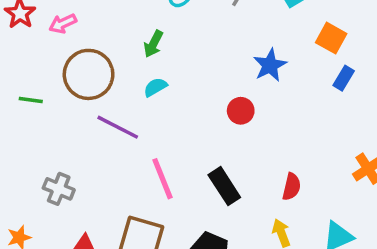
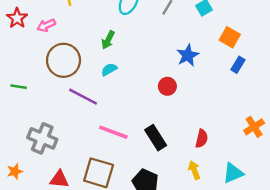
green line: (31, 100) -> (19, 87), moved
pink line: (162, 179) -> (113, 132), turned -48
gray cross: (59, 189) -> (42, 138), size x1.4

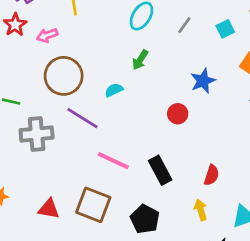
green arrow: (108, 40) -> (140, 60), moved
gray cross: (42, 138) -> (37, 134), moved, turned -32

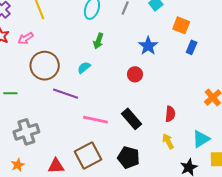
gray cross: (37, 134) -> (26, 132), moved
brown square: (93, 205) -> (88, 156), turned -36

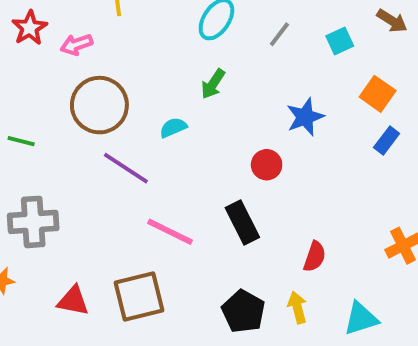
black rectangle: (132, 119) -> (242, 222), moved
black pentagon: (128, 157) -> (243, 311), moved

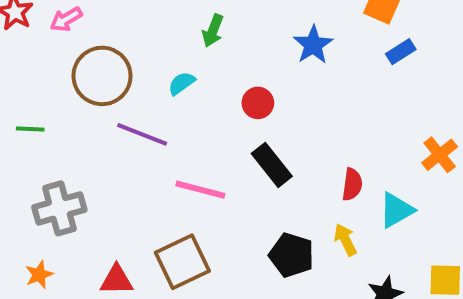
blue rectangle: (387, 141) -> (401, 52), turned 32
red circle: (267, 165) -> (258, 103), moved
cyan triangle: (361, 319) -> (396, 210), moved

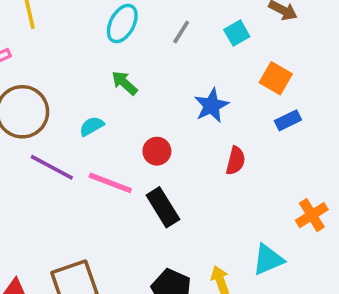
green arrow: (213, 31) -> (125, 83), turned 104
red semicircle: (352, 184) -> (236, 161), moved
pink line: (200, 190) -> (110, 183), moved

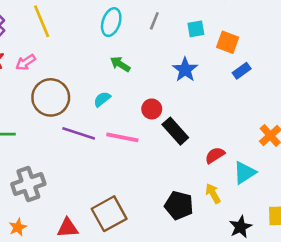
cyan square: (237, 33) -> (196, 29), moved, turned 30
red semicircle: (236, 161) -> (215, 155), moved, turned -126
black rectangle: (163, 207) -> (175, 131), moved

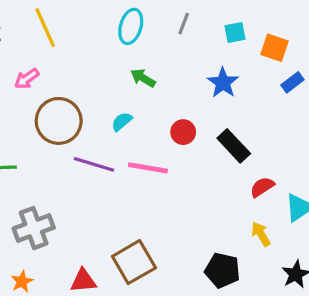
black rectangle: (175, 131) -> (234, 146), moved
black pentagon: (179, 205) -> (222, 270), moved

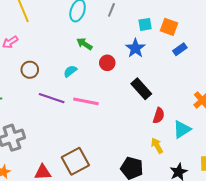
cyan square: (235, 32) -> (145, 24), moved
brown circle: (59, 121) -> (30, 70), size x0.6
red circle: (183, 132) -> (107, 63), moved
red semicircle: (262, 187) -> (159, 116), turned 140

